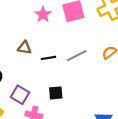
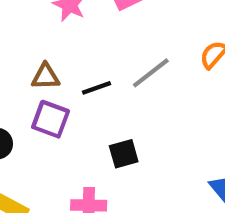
purple square: (20, 95) -> (51, 119), moved

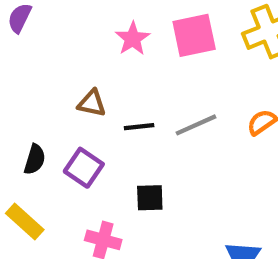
purple square: (51, 119) -> (84, 168), moved

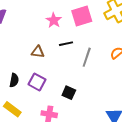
gray line: (196, 125) -> (87, 57), turned -42
black line: (139, 127) -> (66, 44), moved
black square: (150, 198) -> (69, 93), turned 32

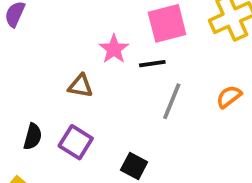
pink star: (54, 20) -> (114, 49), moved
black line: (66, 44) -> (152, 64), moved

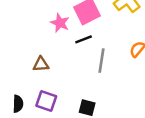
pink star: (114, 49) -> (60, 23), moved

